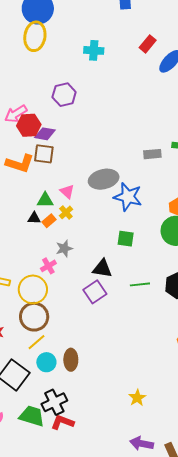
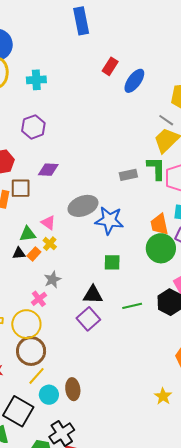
cyan cross: (94, 50) -> (36, 80), moved
purple diamond: (45, 134) -> (48, 170), moved
yellow star: (137, 398) -> (163, 396), moved

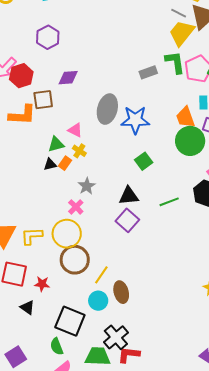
gray ellipse: (83, 206) -> (107, 109), turned -48
green square: (112, 262) -> (144, 161), turned -30
yellow line: (37, 376) -> (101, 275), moved

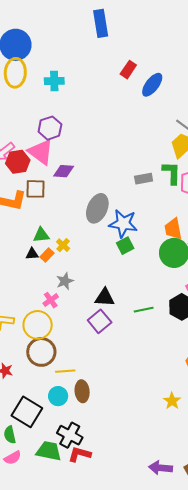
pink triangle: (75, 130) -> (41, 152), moved, size x1.8
green square: (144, 161) -> (125, 246), moved
yellow line: (101, 275) -> (65, 371), turned 42
black cross: (116, 337) -> (70, 435), turned -30

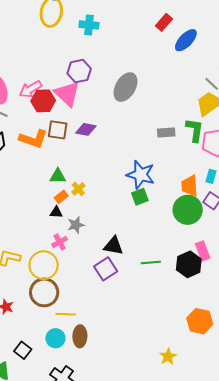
purple diamond: (64, 171) -> (86, 129), moved
gray ellipse: (97, 208) -> (126, 87), moved
black triangle: (32, 254) -> (56, 212), moved
black square: (27, 412) -> (23, 350), size x0.6

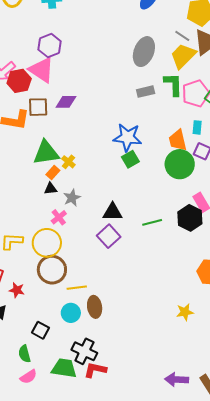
gray ellipse: (126, 87) -> (144, 52), moved
green triangle: (58, 176) -> (46, 153), size x1.6
yellow star: (168, 356) -> (185, 312), turned 30

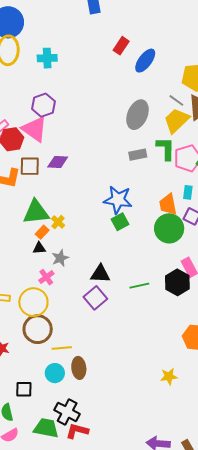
black square: (40, 330) -> (24, 389), turned -30

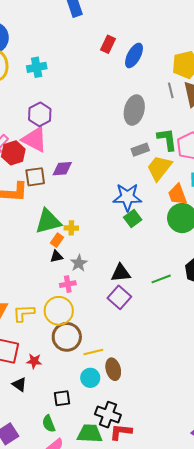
gray line: (176, 100) -> (171, 90), turned 49
yellow trapezoid: (177, 120) -> (159, 168), moved
yellow cross: (58, 222) -> (71, 228), turned -32
pink cross: (46, 277) -> (68, 284), turned 35

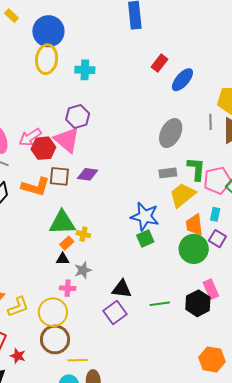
yellow L-shape: (24, 313) -> (18, 307), turned 150

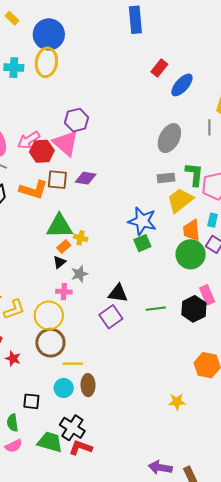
cyan cross: (85, 70) -> (14, 68), moved
black triangle: (63, 259) -> (59, 262), turned -40

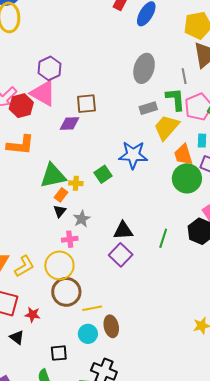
gray line: (209, 127) -> (184, 76), moved
brown square: (57, 180) -> (86, 104), moved
green square: (142, 243) -> (103, 174), moved
green line: (156, 309) -> (163, 238), turned -54

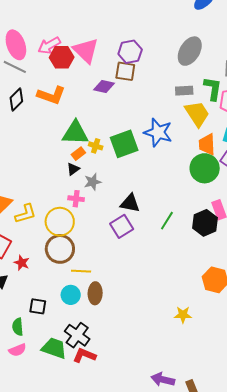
purple hexagon: (49, 68) -> (130, 52), moved
yellow trapezoid: (166, 127) -> (197, 114), turned 92
green square: (103, 174) -> (124, 144), size x1.6

